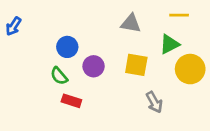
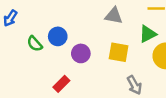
green semicircle: (59, 76) -> (35, 44), moved
red rectangle: (71, 101) -> (61, 84), turned -63

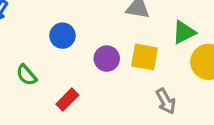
green semicircle: (35, 44) -> (26, 75), moved
purple circle: (81, 53) -> (107, 59), moved

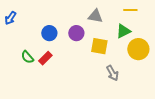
purple circle: (107, 59) -> (76, 33), moved
red rectangle: (67, 100) -> (45, 58), moved

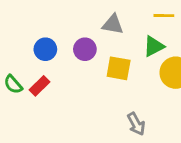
gray arrow: (112, 73) -> (136, 124), moved

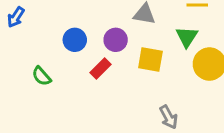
green triangle: (154, 46) -> (187, 37), turned -30
red rectangle: (40, 86) -> (100, 69), moved

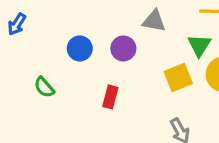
yellow square: (150, 59) -> (178, 78), moved, turned -32
red rectangle: (100, 69) -> (110, 97), moved, turned -30

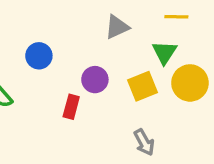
gray triangle: (154, 21) -> (117, 27), turned -35
purple circle: (123, 48) -> (95, 80), moved

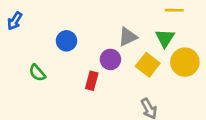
gray triangle: (117, 27) -> (128, 37), moved
yellow square: (142, 86) -> (148, 65), turned -30

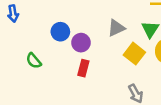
blue arrow: (15, 21) -> (13, 13), turned -42
purple circle: (110, 59) -> (81, 43), moved

